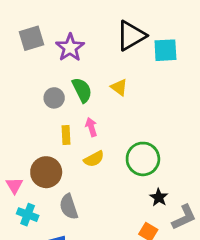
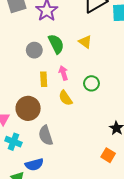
yellow semicircle: (94, 159) -> (65, 98), turned 84
green circle: (143, 159) -> (91, 83), moved, size x0.6

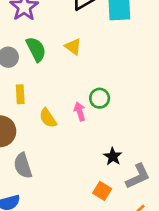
pink arrow: (63, 73) -> (80, 111), moved
green circle: (91, 83) -> (100, 98), moved

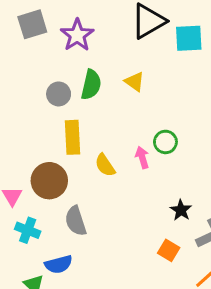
green semicircle: (36, 49) -> (91, 85), turned 40
yellow rectangle: (20, 94) -> (73, 137), size x1.5

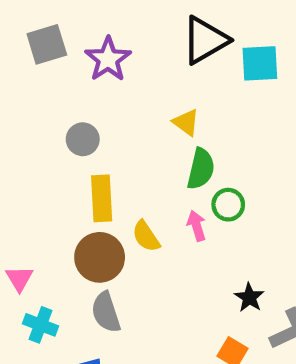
green semicircle: (91, 85) -> (201, 169), moved
brown circle: (49, 181) -> (100, 257), moved

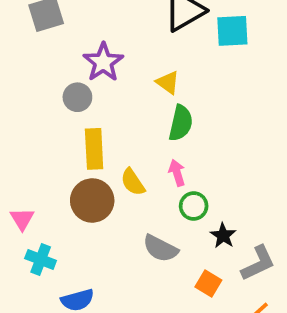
purple star: (108, 59) -> (103, 62), moved
green circle: (228, 205) -> (194, 206), moved
gray semicircle: (106, 312) -> (160, 248), moved, turned -45

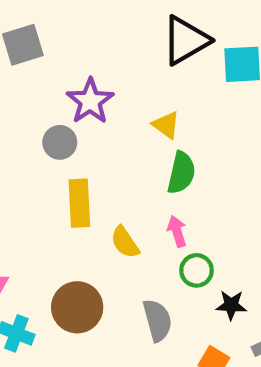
brown circle: (92, 200) -> (77, 307), moved
black star: (223, 236) -> (231, 305), turned -30
gray semicircle: (160, 248) -> (157, 320), turned -132

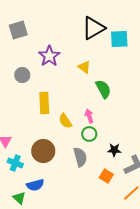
gray circle: (60, 142) -> (22, 75), moved
green semicircle: (181, 173) -> (103, 89), moved, turned -42
green circle: (196, 270) -> (89, 134), moved

